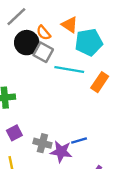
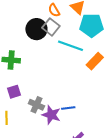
black circle: (27, 43) -> (36, 29), moved

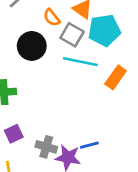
gray square: (51, 27) -> (72, 35), moved

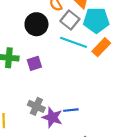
orange rectangle: (116, 77) -> (101, 47), moved
purple square: (14, 134) -> (34, 63), moved

